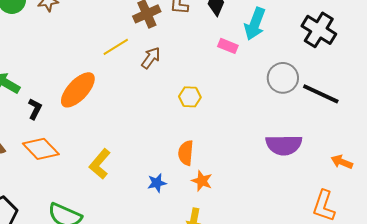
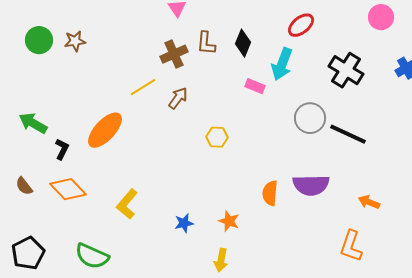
orange semicircle: (186, 153) -> (270, 193), moved

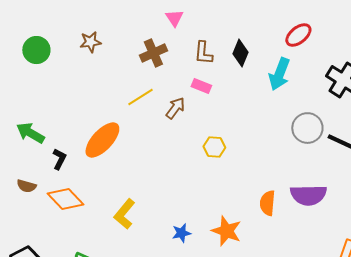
brown star: (75, 41) -> (90, 42), moved
brown cross: (174, 54) -> (153, 53), moved
pink rectangle: (255, 86) -> (201, 86), moved
brown semicircle: (24, 186) -> (26, 186), moved, turned -36
orange star: (229, 221) -> (226, 231), size x1.4

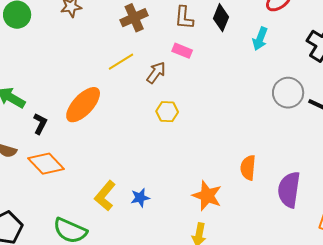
cyan arrow: (279, 74) -> (260, 39), size x0.7
yellow hexagon: (214, 147) -> (167, 112), moved
purple semicircle: (308, 195) -> (289, 190), moved, turned 99
yellow L-shape: (124, 214) -> (105, 196), moved
blue star: (181, 233) -> (140, 198), moved

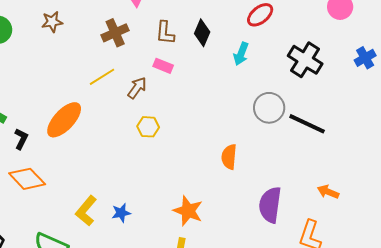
orange semicircle: (248, 168) -> (229, 157), moved

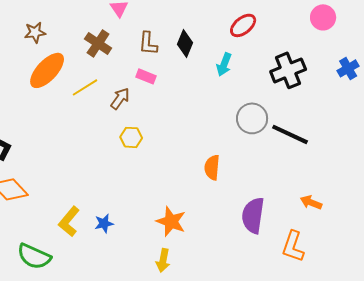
brown cross: (115, 33) -> (98, 43), turned -32
black cross: (305, 60) -> (288, 70), turned 36
orange ellipse: (64, 120) -> (47, 70), moved

